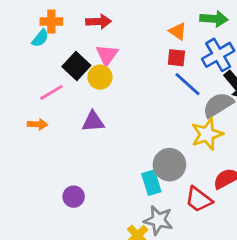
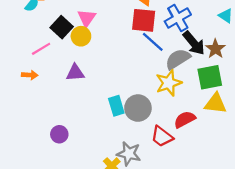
red square: (176, 58) -> (144, 20), size x1.6
cyan rectangle: (151, 183) -> (116, 106), moved

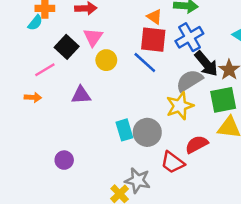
yellow circle: (81, 36) -> (106, 60), moved
blue line: (153, 42) -> (145, 62), moved

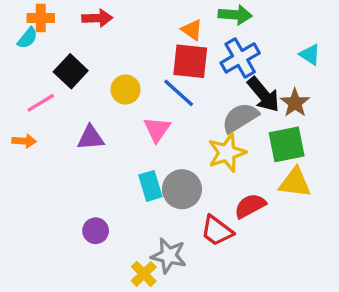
pink triangle: (93, 37) -> (157, 129), moved
purple circle: (64, 160) -> (96, 231), moved

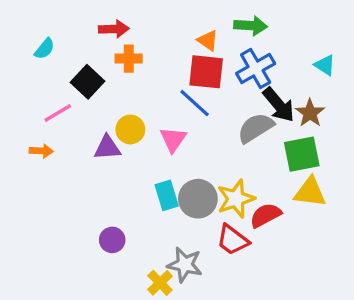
orange cross: (41, 18) -> (129, 59), moved
yellow circle: (125, 90) -> (130, 129), moved
yellow star: (227, 153) -> (236, 199), moved

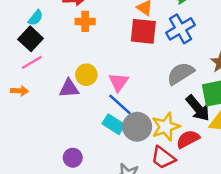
cyan semicircle: (45, 49) -> (36, 18), moved
black square: (87, 82) -> (31, 39), moved
blue line: (195, 103) -> (120, 104), moved
black arrow: (279, 105) -> (198, 108), moved
cyan rectangle: (167, 195) -> (114, 124), turned -40

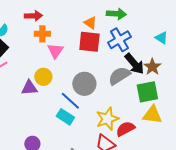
pink triangle: (119, 82) -> (55, 51), moved
black arrow: (198, 108) -> (134, 64), moved
gray circle: (137, 127) -> (84, 84), moved

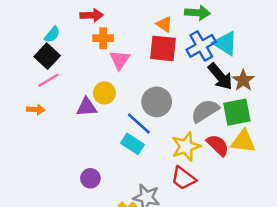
cyan triangle: (161, 38) -> (225, 43), moved, size x1.5
gray semicircle: (119, 76) -> (205, 111), moved
red semicircle: (125, 129) -> (218, 145), moved, turned 72

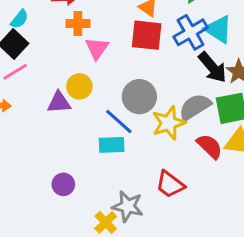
cyan rectangle: (132, 144) -> (112, 145), turned -35
yellow star: (186, 146) -> (169, 123), moved

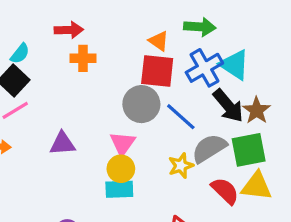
pink triangle: (97, 48) -> (122, 144), moved
yellow circle: (79, 86) -> (121, 169), moved
gray circle: (139, 97) -> (141, 104), moved
blue line: (119, 121) -> (181, 117), moved
yellow star: (169, 123) -> (181, 166), size x0.7

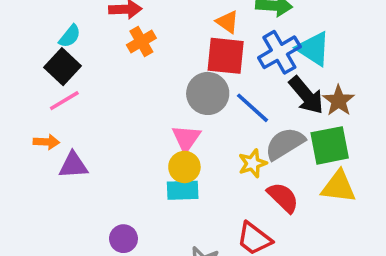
orange cross: (83, 58) -> (141, 42), turned -30
purple triangle: (63, 144) -> (73, 165), moved
red semicircle: (225, 191) -> (283, 197), moved

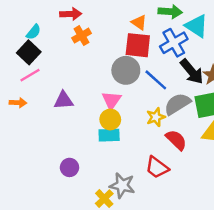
cyan triangle: (313, 49) -> (197, 26), moved
purple triangle: (73, 165) -> (63, 100), moved

